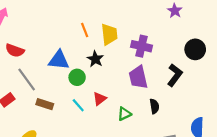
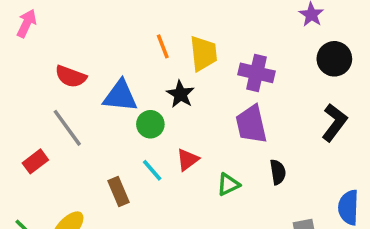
black circle: (195, 49) -> (334, 59), moved
red semicircle: (15, 50) -> (71, 76), moved
black L-shape: (175, 75) -> (334, 122), moved
brown rectangle: (45, 104) -> (119, 191), moved, turned 49

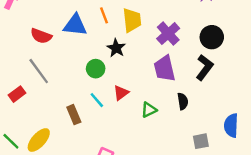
black circle: (334, 59) -> (212, 37), moved
purple cross: (257, 73) -> (168, 34), turned 35
blue triangle: (120, 96) -> (75, 25), moved
black L-shape: (334, 122) -> (205, 67), moved

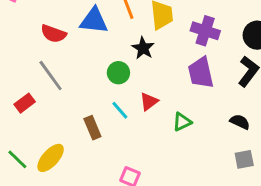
purple cross: (168, 34) -> (205, 31), turned -30
black semicircle: (183, 101) -> (240, 122), moved, turned -56

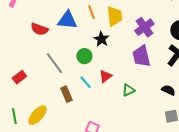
purple cross: (205, 31) -> (144, 27), turned 36
gray line: (51, 76) -> (54, 63), moved
green line: (17, 159) -> (14, 116), turned 35

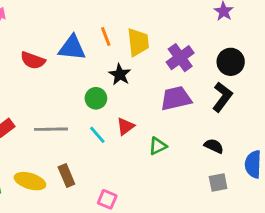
purple trapezoid: (141, 56) -> (176, 98), turned 90
gray line: (54, 63) -> (51, 129), moved, turned -55
brown rectangle: (66, 94) -> (66, 175), moved
yellow ellipse: (37, 115) -> (30, 181), turned 65

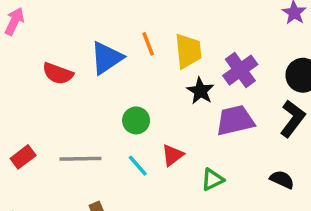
blue triangle: (72, 48) -> (107, 58), turned -40
black star: (120, 74) -> (200, 91), moved

